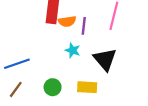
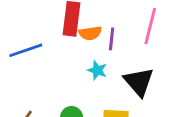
blue line: (17, 64) -> (26, 50), moved

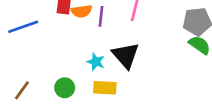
cyan star: (97, 70) -> (96, 62), moved

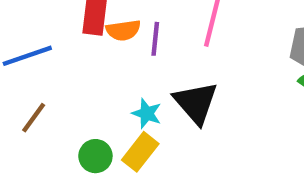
yellow rectangle: (105, 88) -> (140, 152), moved, turned -55
brown line: (22, 90) -> (34, 118), moved

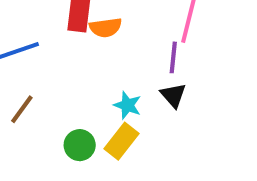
purple line: (155, 39) -> (173, 57), moved
black triangle: (196, 103) -> (173, 95), size x0.6

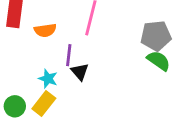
orange semicircle: (106, 28) -> (45, 30), moved
purple line: (173, 57) -> (69, 55), moved

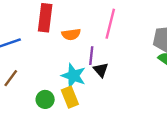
cyan star: (48, 79) -> (73, 76), size x1.5
yellow rectangle: (44, 104) -> (70, 97), turned -60

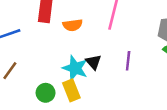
purple line: (91, 56) -> (128, 61), moved
black triangle: (101, 70) -> (94, 62), moved

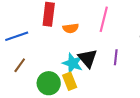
black triangle: (94, 62) -> (88, 58), size x1.5
green circle: (46, 93) -> (49, 83), size x1.5

